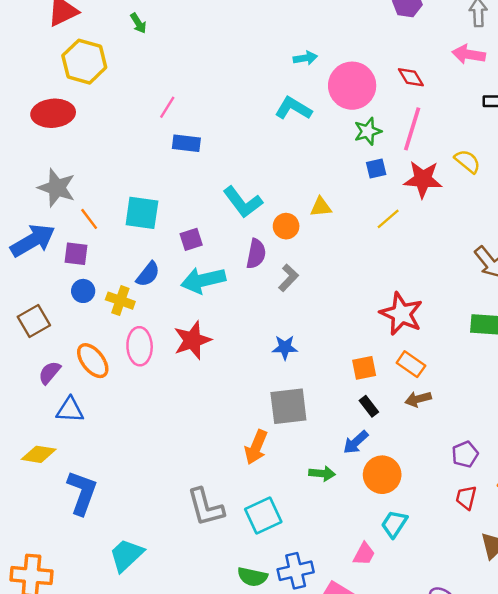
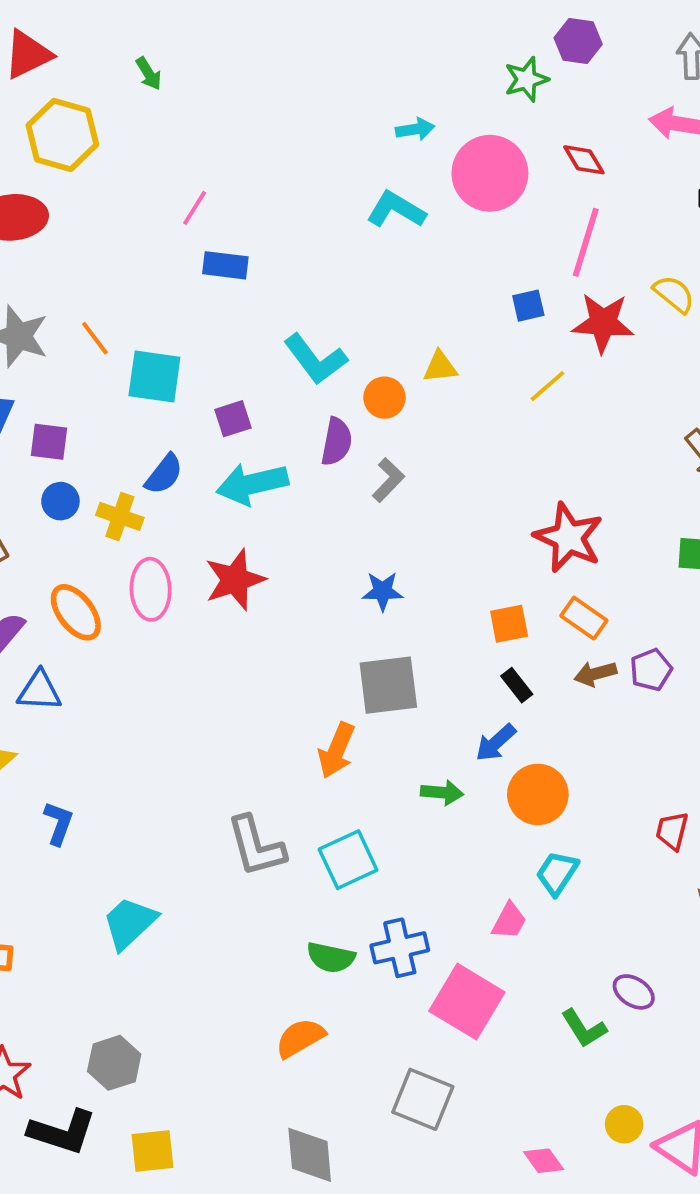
green star: (368, 131) -> (526, 79), moved
orange line: (89, 219) -> (95, 338), moved
purple pentagon: (465, 454) -> (651, 670), moved
blue L-shape: (82, 493) -> (59, 823), size x0.6

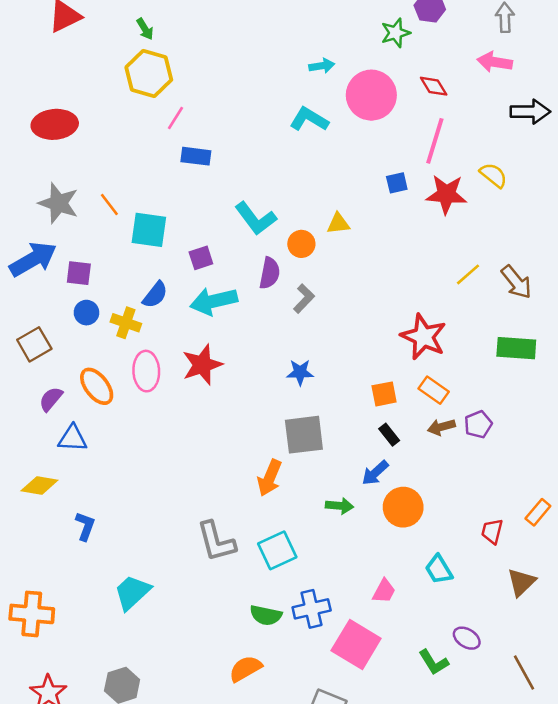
yellow hexagon: (62, 135) -> (149, 73), moved
yellow line: (547, 386) -> (468, 274), moved
cyan trapezoid: (557, 873) -> (439, 569), moved, turned -64

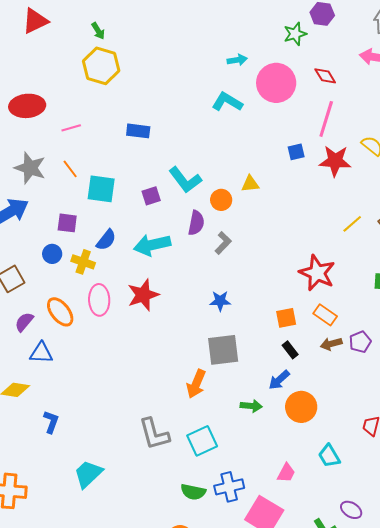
pink line: (175, 118) -> (71, 128), moved, turned 42
purple square: (201, 258) -> (151, 196), moved
purple square: (79, 273) -> (67, 223), moved

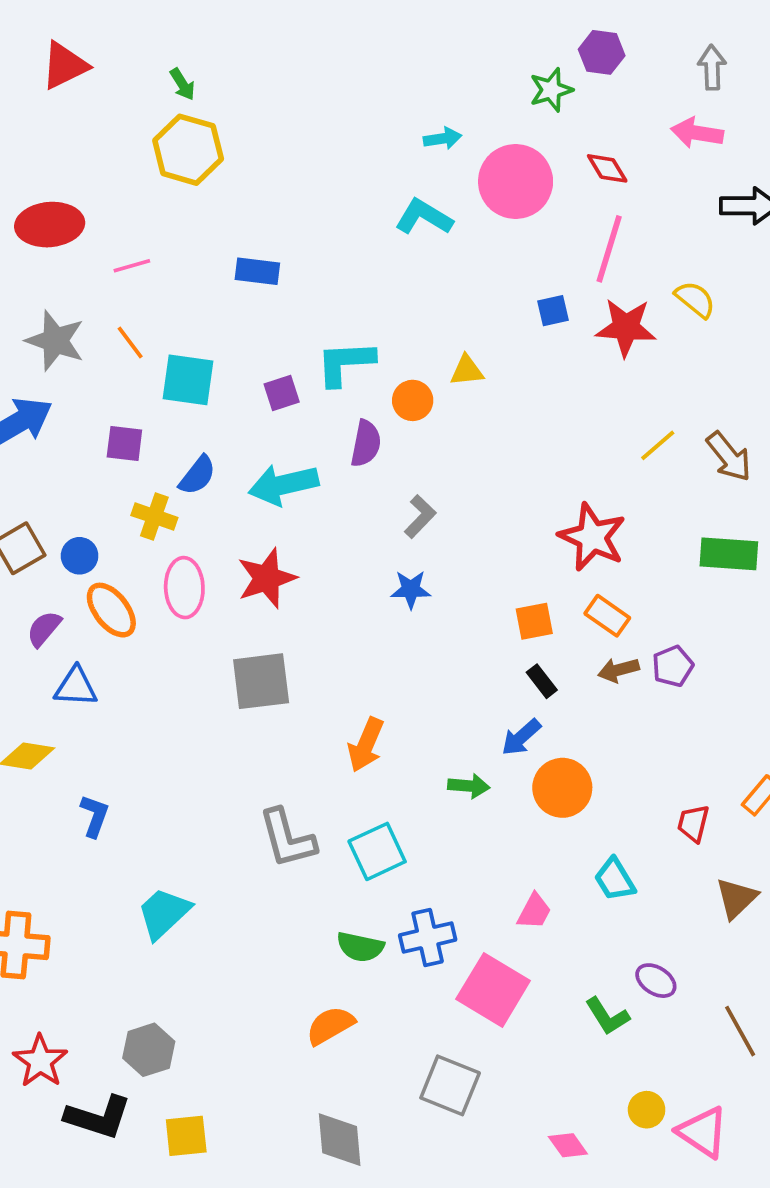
cyan L-shape: (185, 180) -> (345, 363), turned 124
gray L-shape: (223, 243) -> (420, 516), moved
blue circle: (52, 254) -> (80, 556), moved
gray square: (223, 350) -> (261, 681), moved

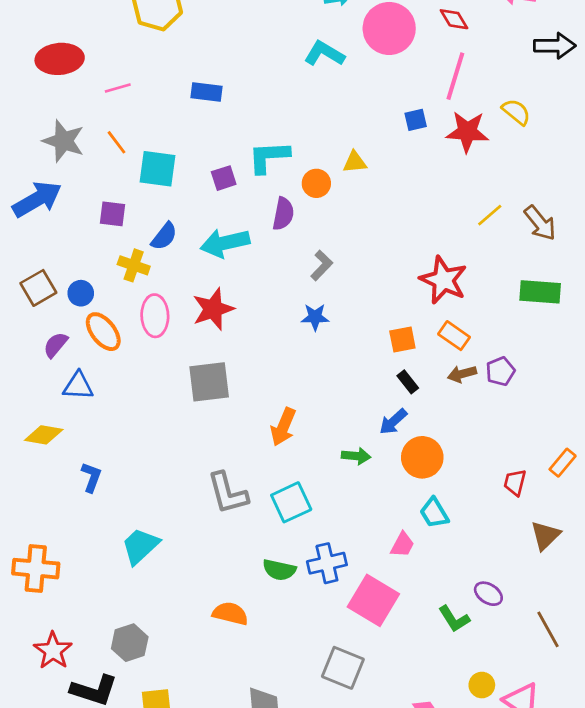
cyan trapezoid: (615, 880) -> (434, 513), moved
orange semicircle: (330, 1025) -> (230, 614), moved, turned 44

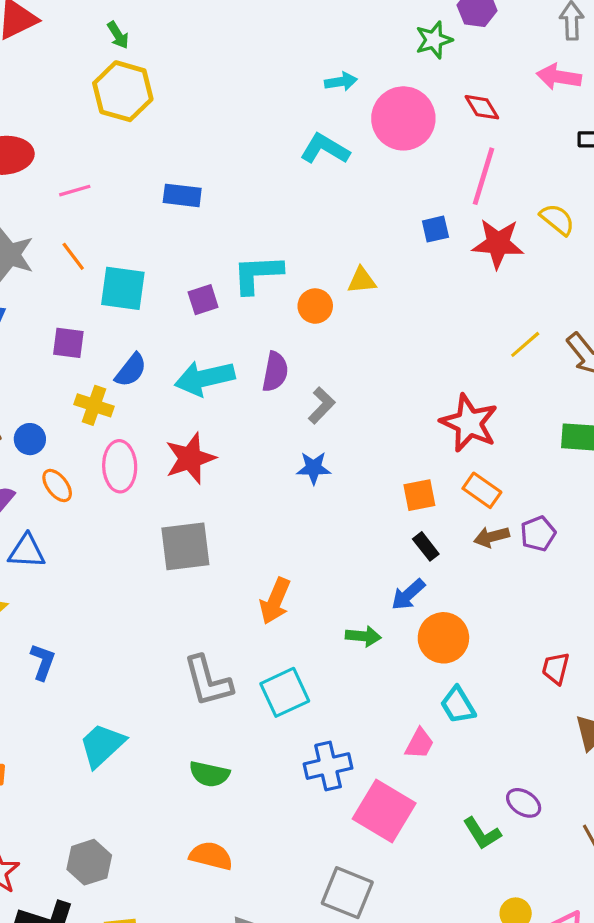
purple semicircle: (283, 214) -> (275, 372), moved
orange ellipse: (103, 332) -> (57, 486), size x0.7
green semicircle: (279, 570) -> (209, 774), moved
orange semicircle: (230, 614) -> (211, 856), moved

